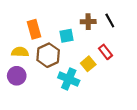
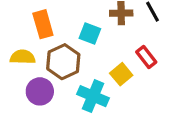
cyan square: (66, 36) -> (90, 34), turned 32
purple circle: (17, 76) -> (40, 91), moved

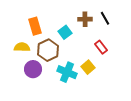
cyan square: (90, 34) -> (65, 32), turned 32
yellow square: (121, 74) -> (88, 67), moved

